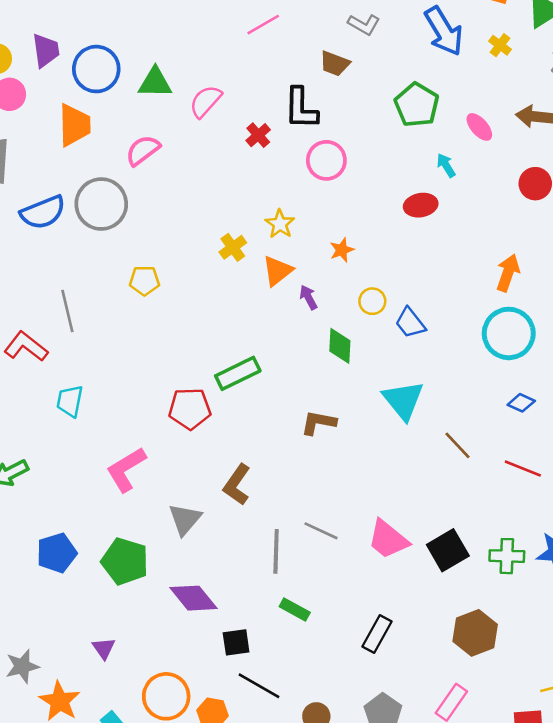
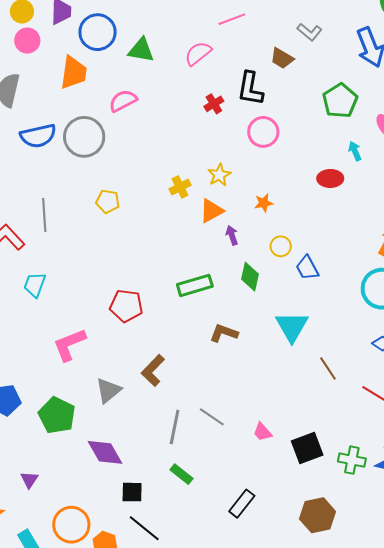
pink semicircle: (206, 101) -> (198, 53), moved
green rectangle: (238, 373) -> (195, 285), moved
pink trapezoid: (388, 539) -> (262, 432), size x0.6

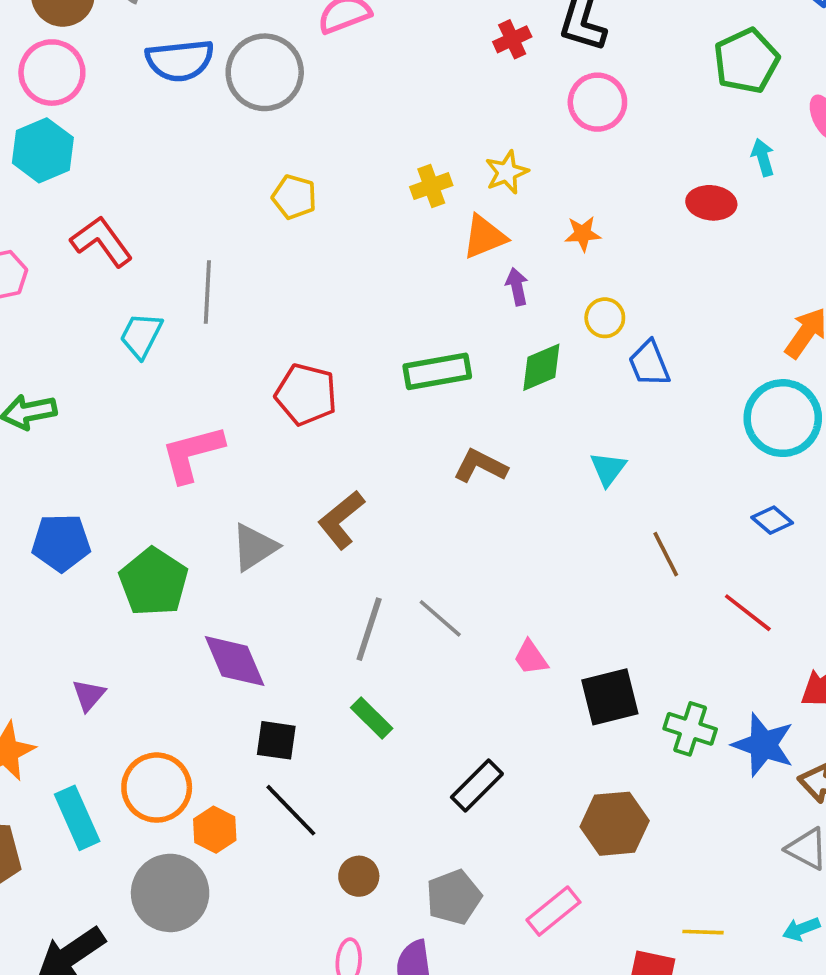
gray line: (44, 215) -> (207, 292), moved
green diamond: (250, 277) -> (541, 367), turned 48
cyan triangle: (292, 327) -> (608, 469), size x0.6

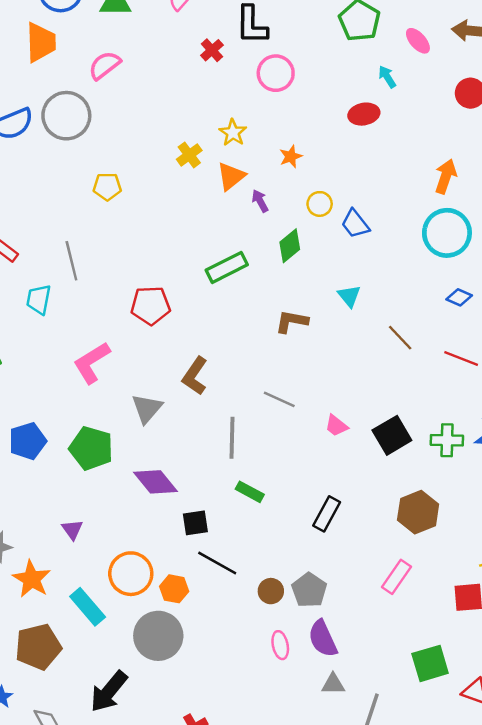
brown L-shape: (480, 466) -> (292, 321), moved
gray line: (440, 618) -> (279, 399), moved
gray pentagon: (454, 897) -> (309, 590), moved

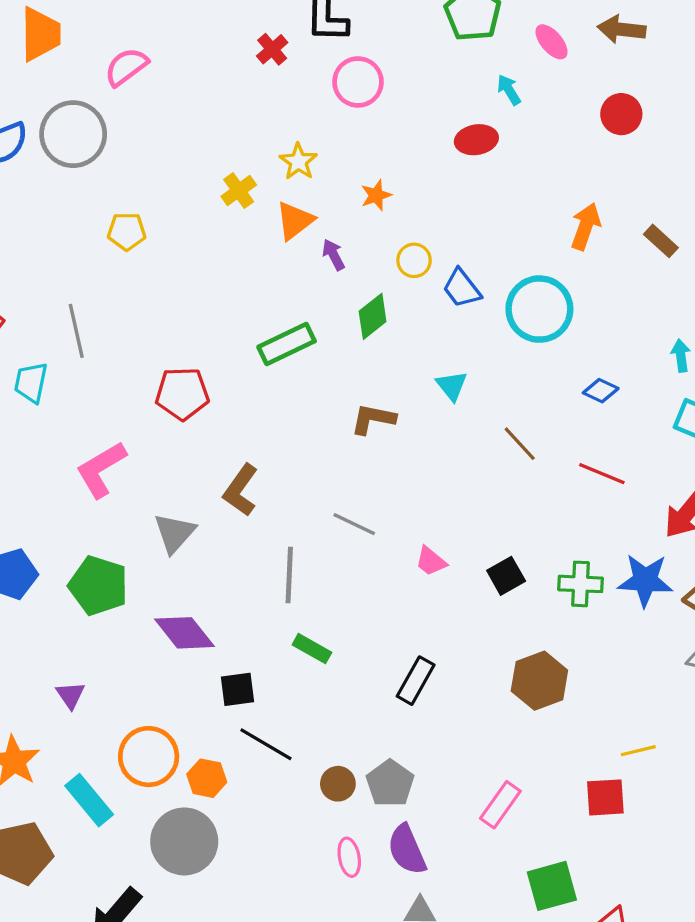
cyan circle: (447, 233) -> (539, 309), moved
black square: (392, 435) -> (506, 576), size x0.7
pink rectangle: (396, 577) -> (500, 805), moved

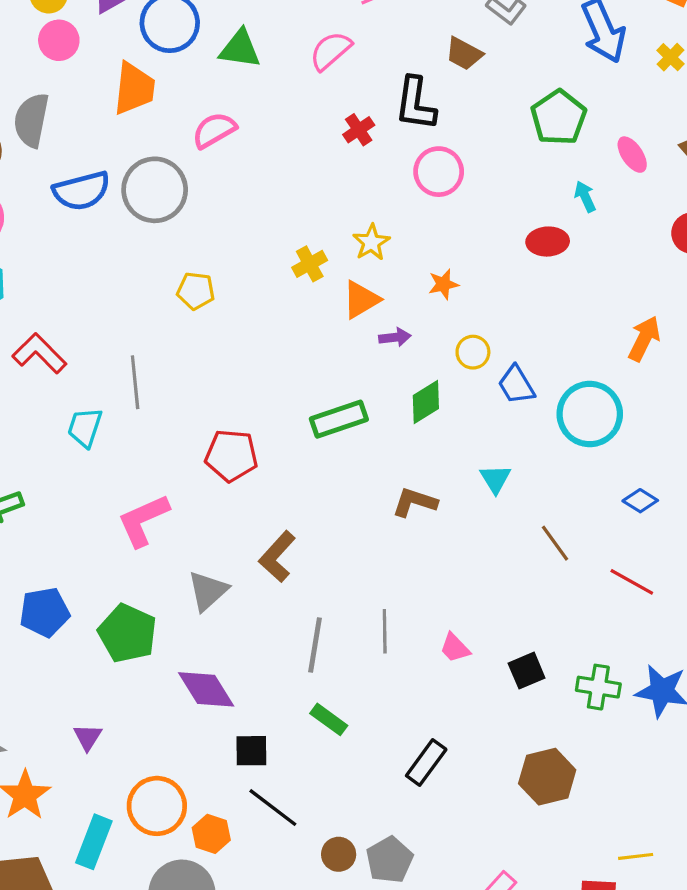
purple arrow: (333, 255) -> (395, 337), turned 104
gray line: (354, 524) -> (385, 631), moved, turned 57
cyan rectangle: (89, 800) -> (94, 842), turned 54

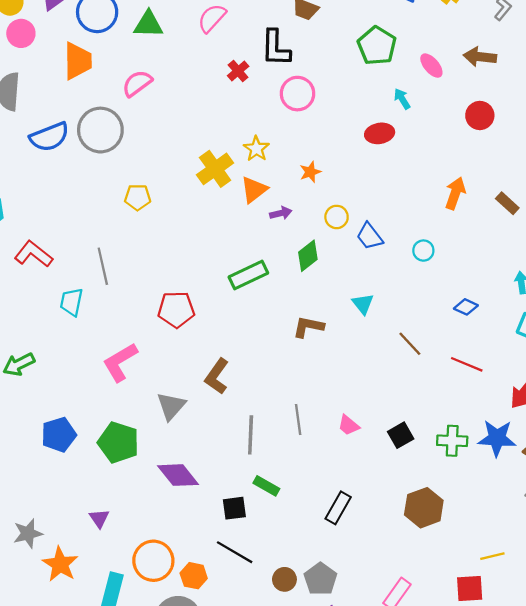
yellow cross: (310, 264) -> (215, 169), size x1.5
cyan circle: (590, 414) -> (423, 251), size x0.5
black square: (251, 751) -> (234, 508), moved

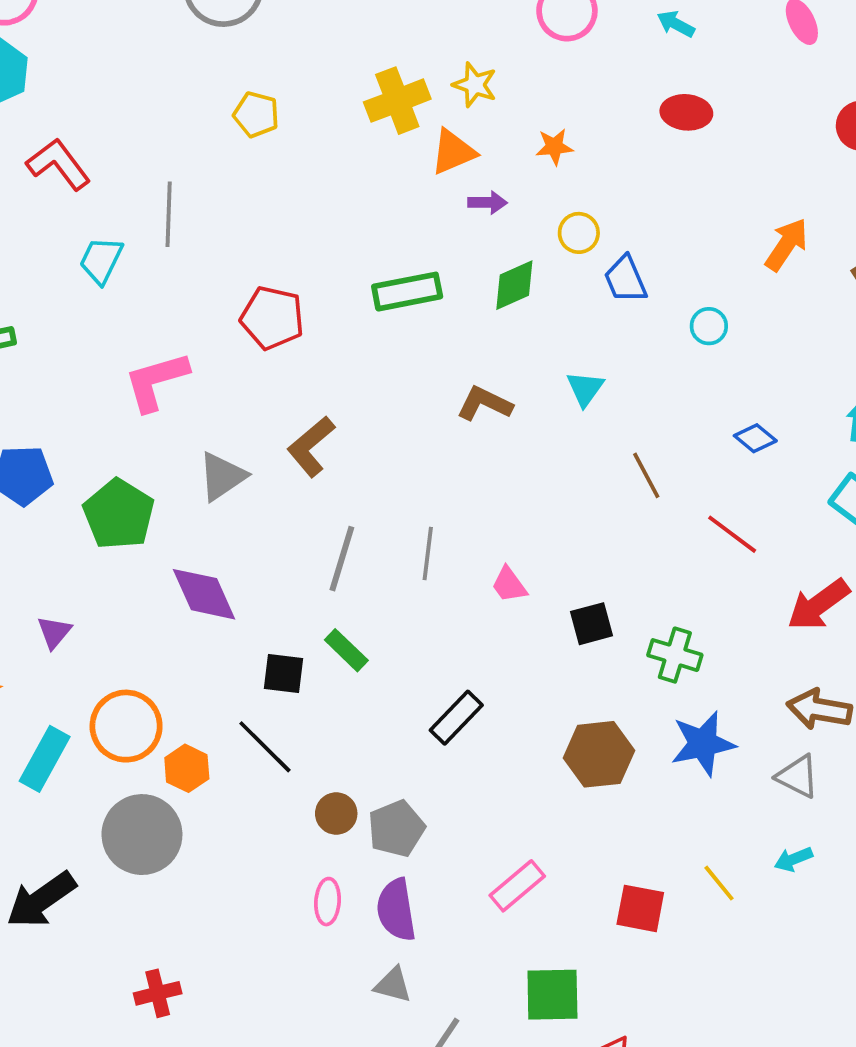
cyan arrow: (402, 99) -> (676, 24), moved, turned -45
yellow star: (256, 149) -> (475, 85), turned -30
blue star: (497, 438) -> (703, 744), moved, turned -30
yellow line: (492, 556) -> (719, 883), moved, turned 50

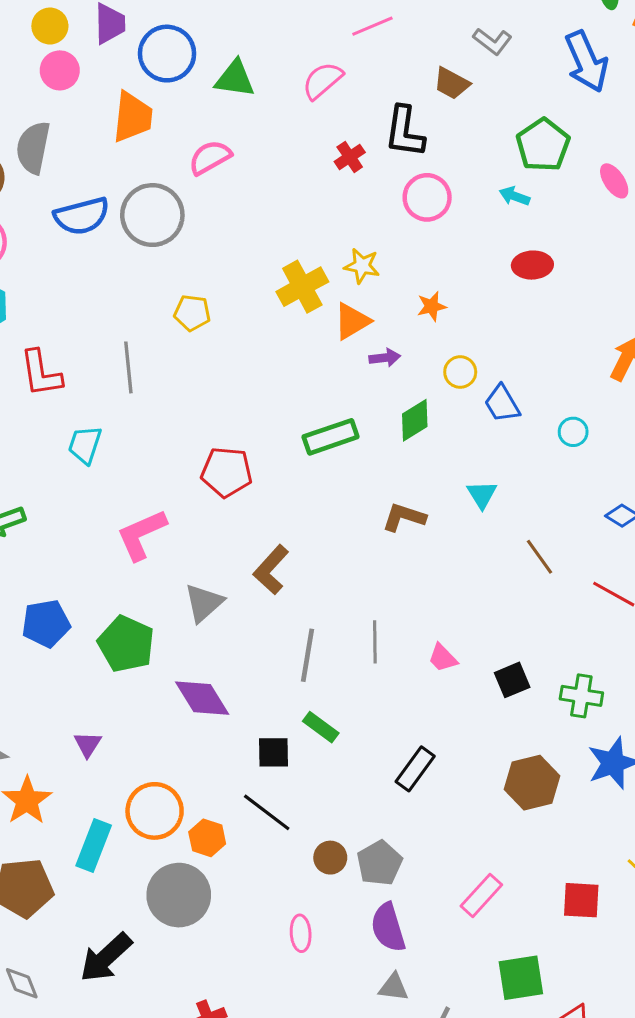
red L-shape: (59, 164) -> (41, 373), turned -144
gray line: (169, 214) -> (128, 367), moved
pink ellipse: (327, 902) -> (301, 933), moved

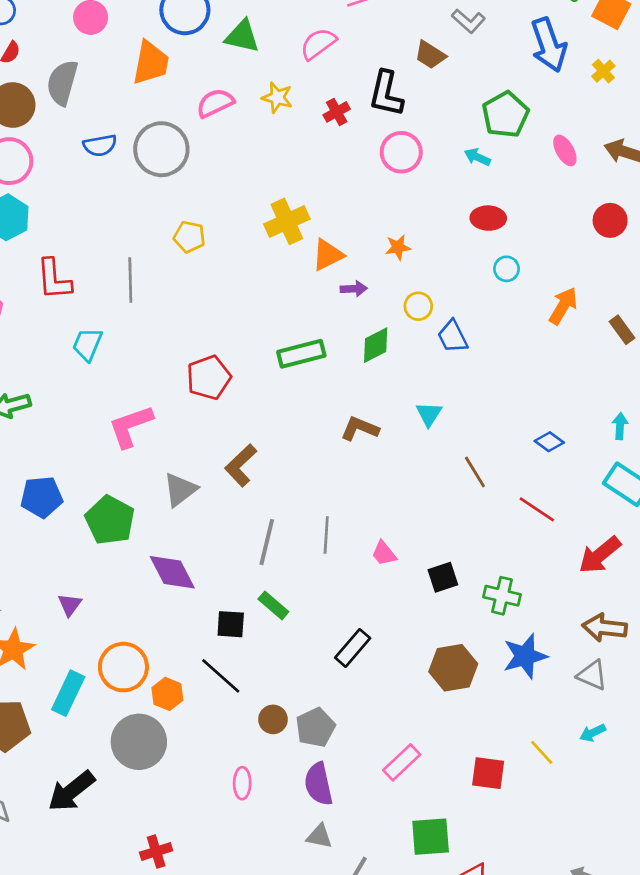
blue semicircle: (82, 216) -> (100, 145), size x0.7
yellow star: (362, 266) -> (277, 98), moved
cyan circle: (573, 432) -> (506, 269), moved
red pentagon: (227, 472) -> (209, 377), turned -30

